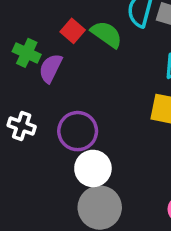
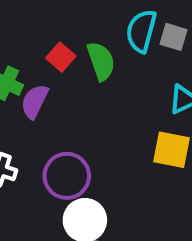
green semicircle: (107, 34) -> (101, 61), turned 36

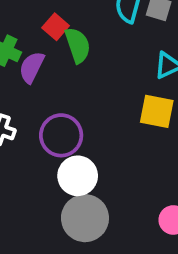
green semicircle: (101, 61) -> (78, 45), moved

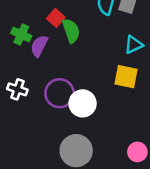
white circle: (78, 176) -> (83, 103), moved

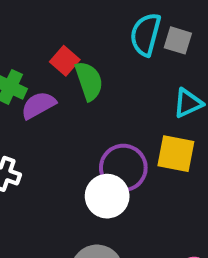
purple semicircle: (39, 46) -> (38, 105), turned 35
purple circle: (60, 93) -> (123, 168), moved

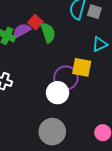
purple semicircle: (38, 105) -> (22, 31), moved
yellow square: (176, 154) -> (82, 67), moved

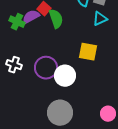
cyan triangle: (100, 44) -> (100, 19), moved
purple circle: (66, 78) -> (46, 68), moved

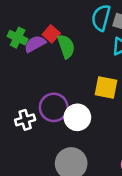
green cross: (17, 22) -> (18, 38), moved
white cross: (14, 65) -> (25, 120), moved, turned -35

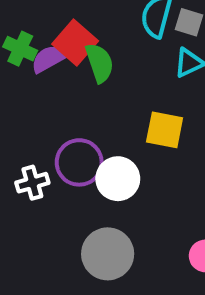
red square: (51, 34) -> (75, 43), size x1.5

